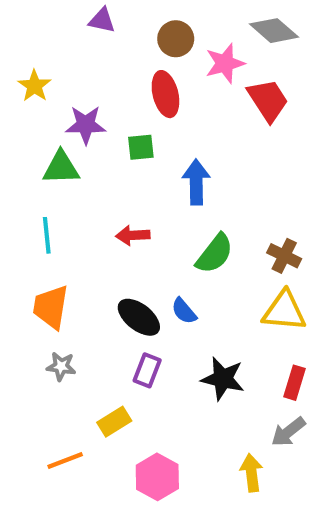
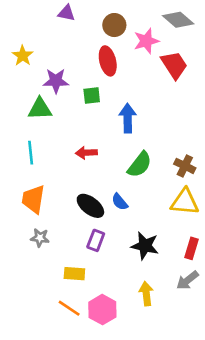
yellow rectangle: (114, 422) -> (74, 274), turned 36
orange line: (65, 461) -> (69, 308), moved, turned 55
yellow arrow: (251, 473) -> (146, 294), moved

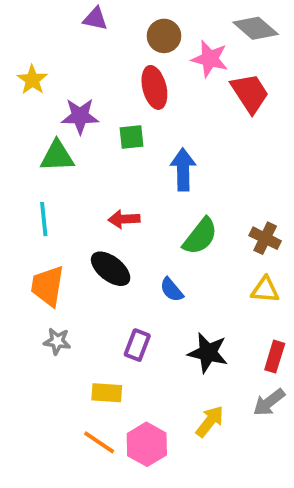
pink star: (146, 41) -> (210, 59), turned 30
yellow triangle: (185, 202) -> (265, 290), size x0.7
black ellipse: (90, 206) -> (111, 269), moved
yellow arrow: (146, 294) -> (210, 421), turned 45

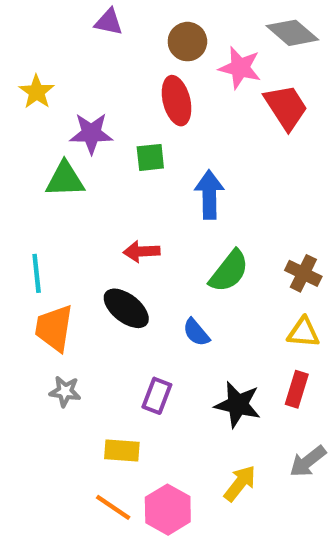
cyan line: (44, 219) -> (37, 273), moved
red rectangle: (275, 357) -> (297, 389), moved

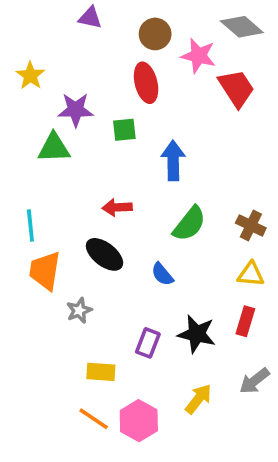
gray star: (65, 391) -> (79, 310), moved, turned -30
purple rectangle: (157, 396) -> (148, 343), moved

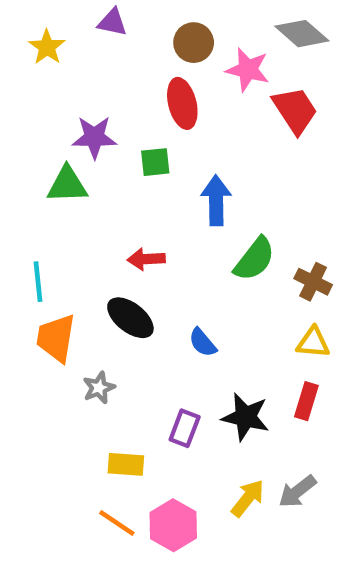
yellow star: (30, 76) -> (47, 47), moved
green semicircle: (189, 224) -> (254, 259), moved
gray arrow: (254, 381) -> (297, 491), moved

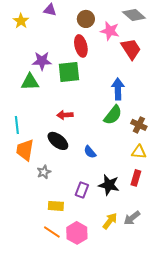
green square: (155, 162) -> (69, 72), size x1.6
blue arrow: (216, 200) -> (118, 89), moved

